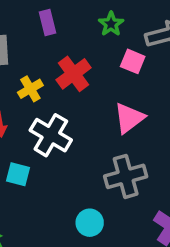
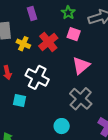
pink square: (133, 61) -> (74, 34), moved
yellow cross: (30, 89) -> (23, 44), moved, turned -32
gray cross: (126, 176) -> (81, 99), turned -30

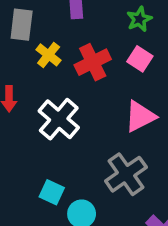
cyan square: (20, 100) -> (52, 192), moved

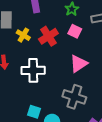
white cross: (59, 119) -> (33, 70), turned -35
gray cross: (126, 174) -> (74, 97), turned -30

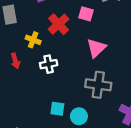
yellow cross: (23, 35) -> (33, 40), moved
white cross: (33, 70) -> (49, 64), size x0.7

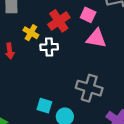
pink triangle: (96, 48) -> (96, 38), moved, turned 45
white cross: (49, 64) -> (49, 47), moved

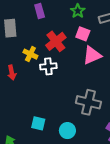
pink triangle: (96, 38) -> (92, 55), turned -30
cyan square: (44, 106) -> (38, 123), moved

